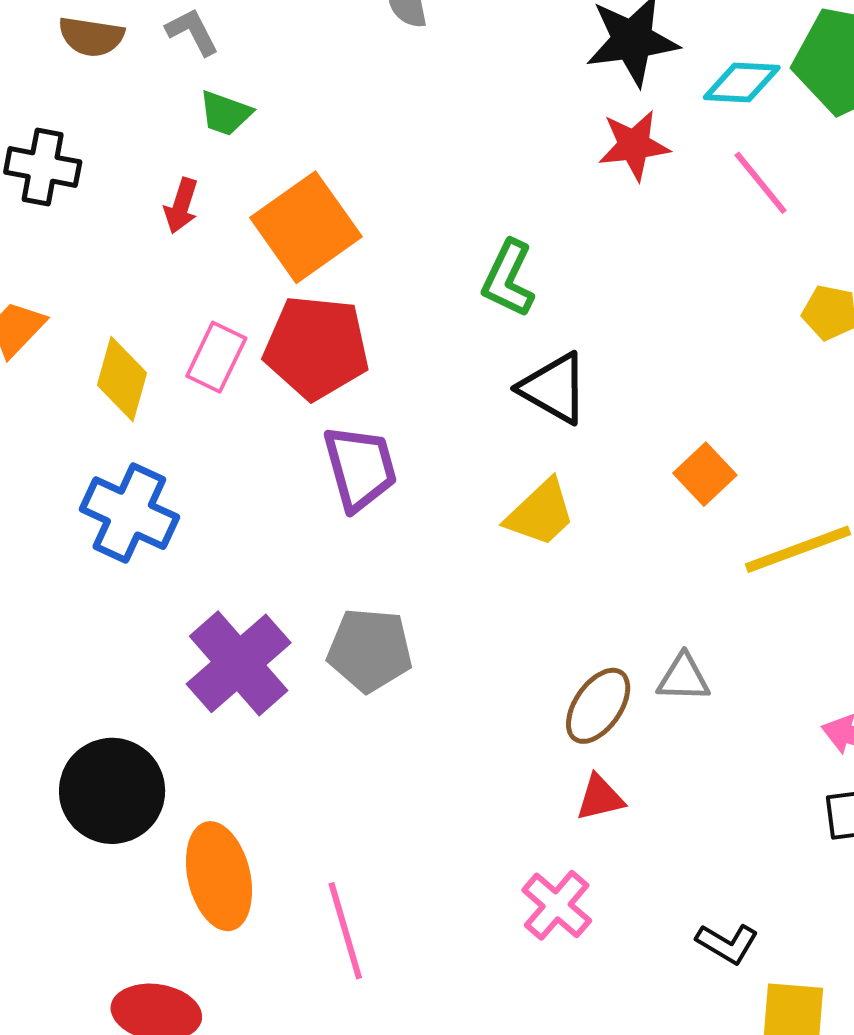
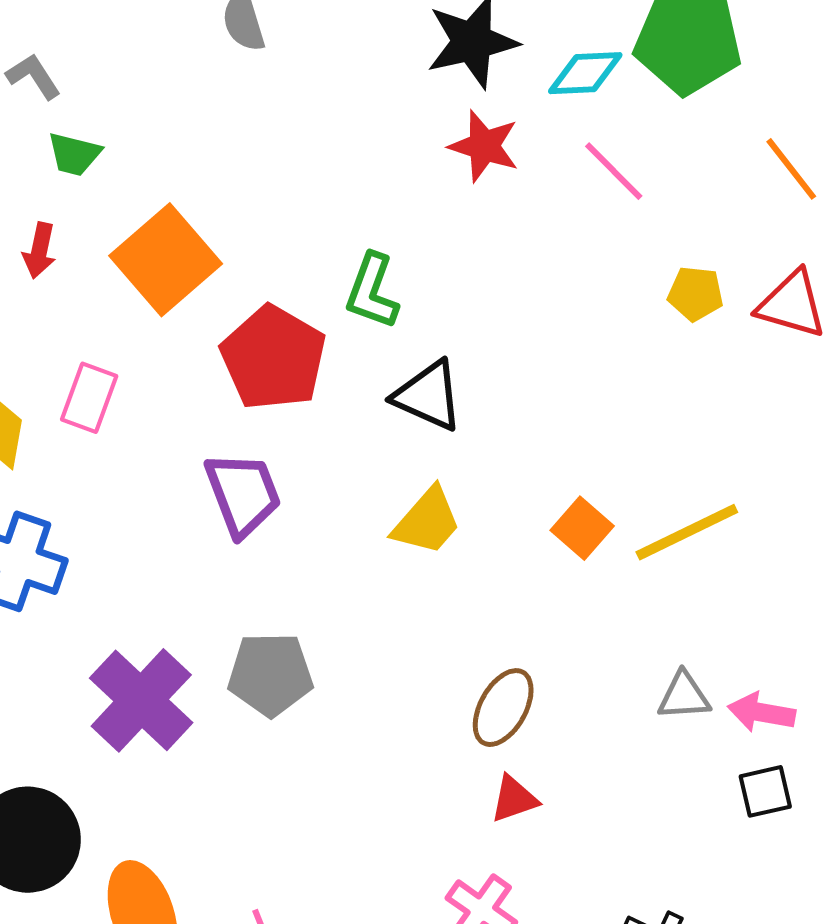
red star: (634, 145) -> (484, 146), turned 30
red pentagon: (316, 347) -> (273, 358), moved, turned 30
orange square: (705, 474) -> (582, 528), moved
gray triangle: (683, 678) -> (684, 696), moved

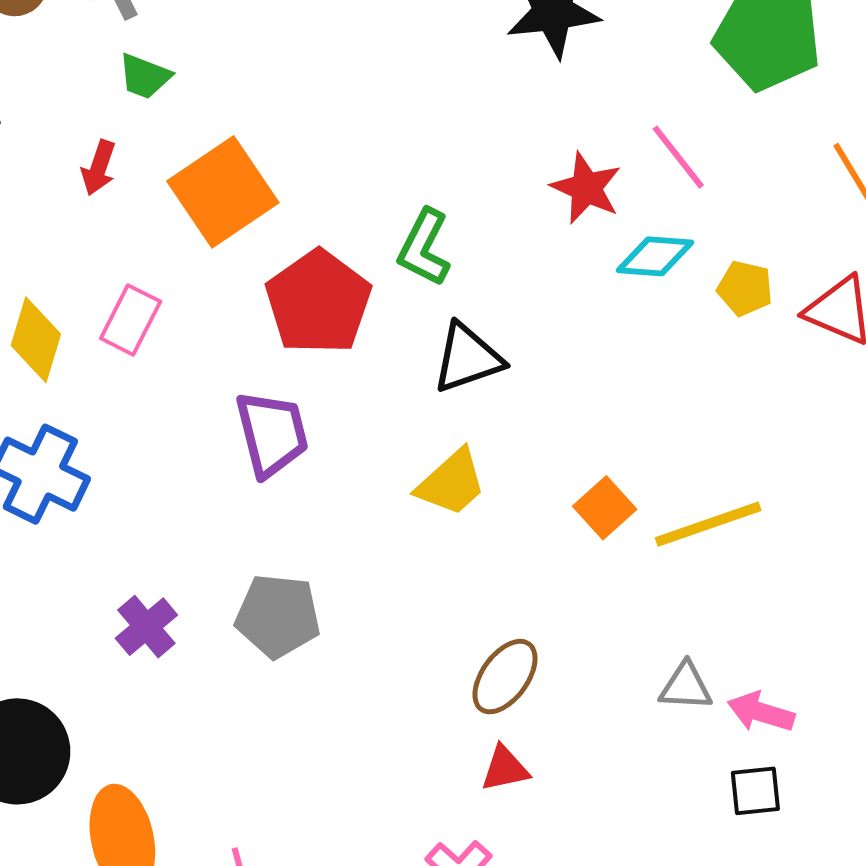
cyan diamond: (585, 73) -> (655, 256), moved
red star: (484, 146) -> (586, 188), moved
black triangle: (428, 396) -> (468, 358), turned -50
purple cross: (141, 700) -> (146, 627), size x0.6

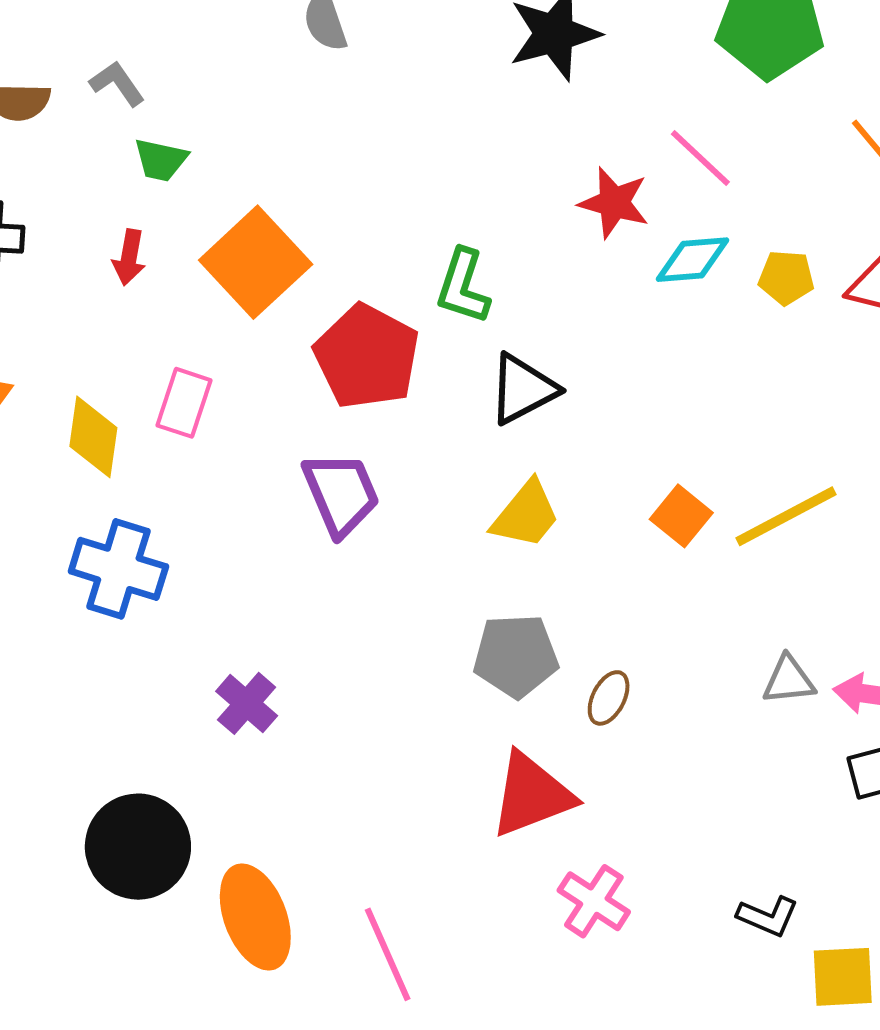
gray pentagon: (278, 616) -> (516, 656), moved
brown ellipse: (505, 677) -> (609, 698), size x0.7
red triangle: (505, 769) -> (532, 795), moved, size x1.8

